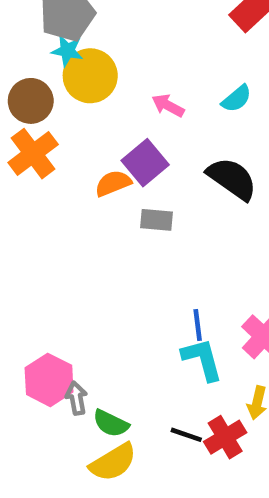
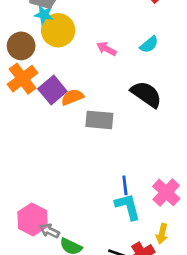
purple square: (145, 163) -> (52, 90), moved
gray rectangle: (156, 220) -> (99, 120), size x1.4
gray arrow: (76, 398) -> (50, 231), turned -54

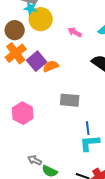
gray rectangle: (99, 120) -> (70, 100), moved
cyan L-shape: (128, 207) -> (90, 143), turned -80
pink hexagon: (32, 219) -> (23, 113), moved

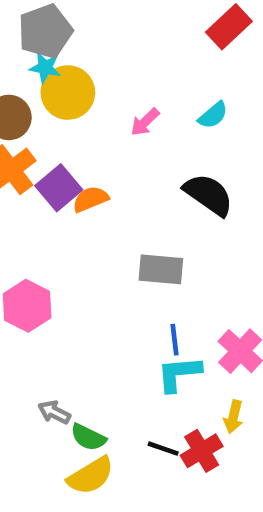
pink arrow: (75, 32) -> (145, 122), turned -72
gray rectangle: (70, 100) -> (161, 269), moved

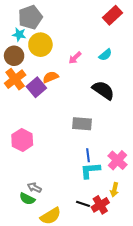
cyan star: (45, 68) -> (19, 34), moved
orange semicircle: (91, 199) -> (51, 77), moved
green semicircle: (88, 437) -> (27, 199), moved

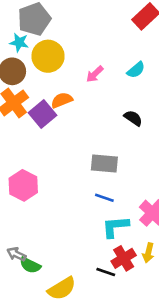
black semicircle: (103, 90) -> (133, 118), size x0.6
blue line: (88, 155) -> (104, 198), moved, turned -64
gray arrow: (34, 188) -> (16, 254), moved
red cross: (100, 205) -> (124, 258), moved

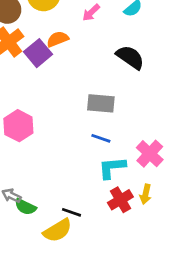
black semicircle: (133, 118) -> (130, 57), size x1.5
black line: (106, 272) -> (72, 212), moved

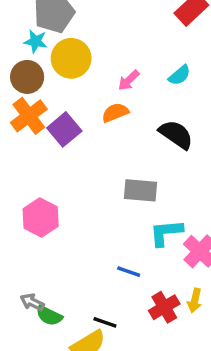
orange semicircle: (58, 39) -> (115, 112), moved
blue line: (101, 138) -> (129, 272), moved
cyan L-shape: (112, 168) -> (166, 233), moved

